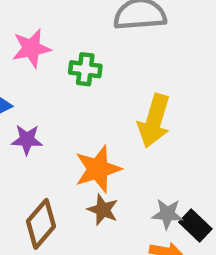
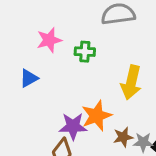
purple star: (27, 140) -> (73, 126), moved, size x1.4
brown star: (103, 210) -> (123, 137), moved, turned -30

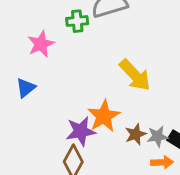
green cross: (85, 52) -> (77, 21), moved
yellow arrow: (131, 82) -> (135, 75), turned -48

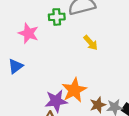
pink star: (41, 44) -> (28, 33), turned -30
yellow arrow: (135, 75) -> (91, 43), moved, size x0.6

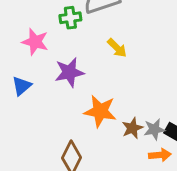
orange star: (74, 90) -> (100, 111), turned -30
purple star: (56, 101) -> (69, 72), moved

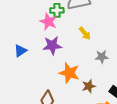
pink star: (35, 42) -> (48, 22), moved
gray star: (154, 129) -> (102, 57), moved

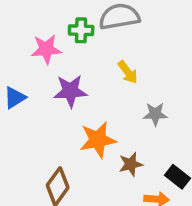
pink star: (48, 22) -> (46, 49), moved, turned -30
orange star: (69, 73) -> (98, 140), turned -30

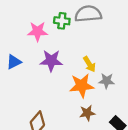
yellow arrow: (128, 72) -> (89, 64), moved
orange star: (98, 140) -> (82, 86), moved

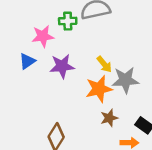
blue triangle: (14, 62) -> (27, 61), moved
gray star: (107, 81) -> (125, 80), size x1.5

